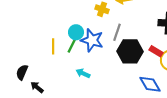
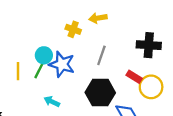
gray line: (117, 32) -> (101, 55), moved
black hexagon: (130, 51) -> (100, 93), moved

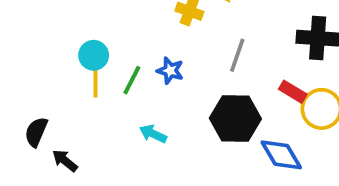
cyan circle: (44, 55) -> (94, 55), moved
blue star: (62, 64) -> (170, 71), size x0.6

